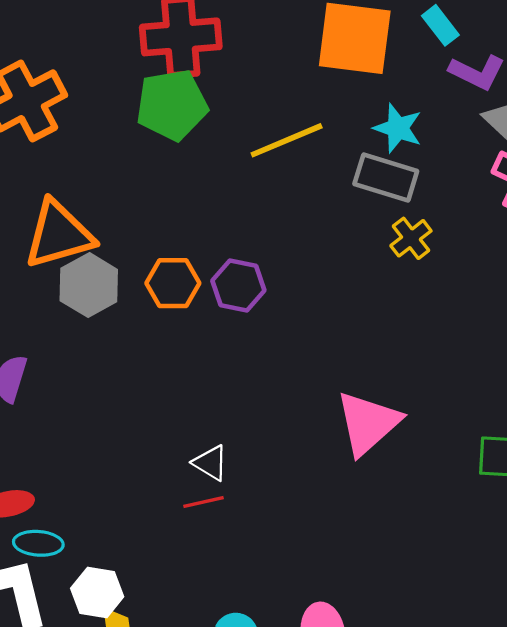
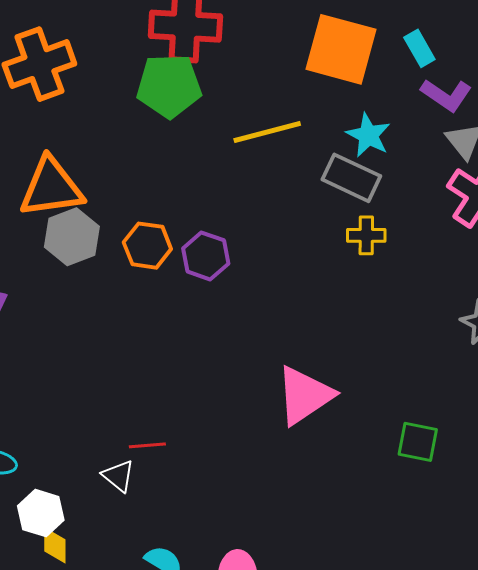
yellow cross: (411, 238) -> (366, 235), turned 30
white triangle: (210, 463) -> (118, 476), moved

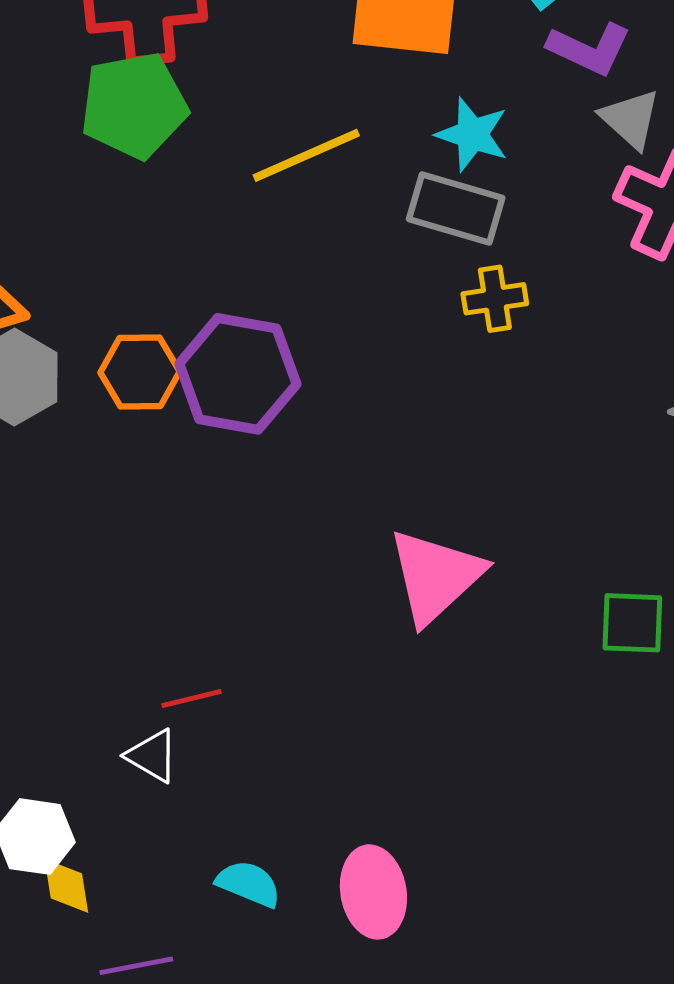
purple hexagon: (206, 256) -> (238, 374), size x1.5

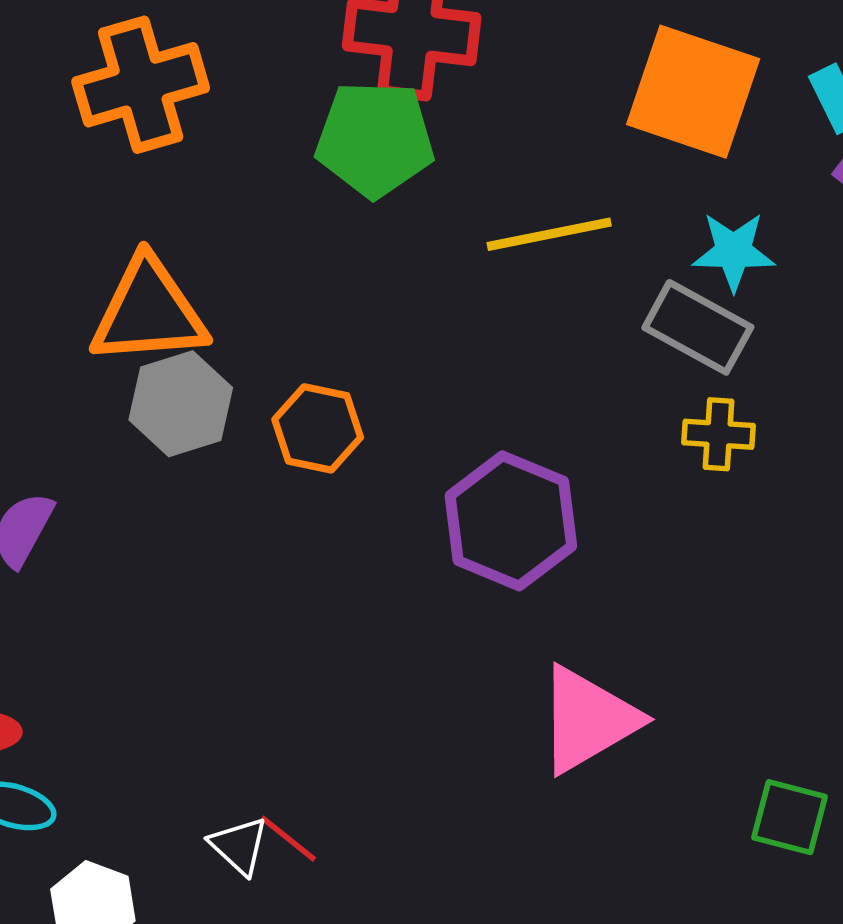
cyan star: (472, 134) -> (734, 251), turned -30
purple hexagon: (238, 374) -> (511, 521), moved
red line: (192, 699) -> (288, 839), moved, turned 40

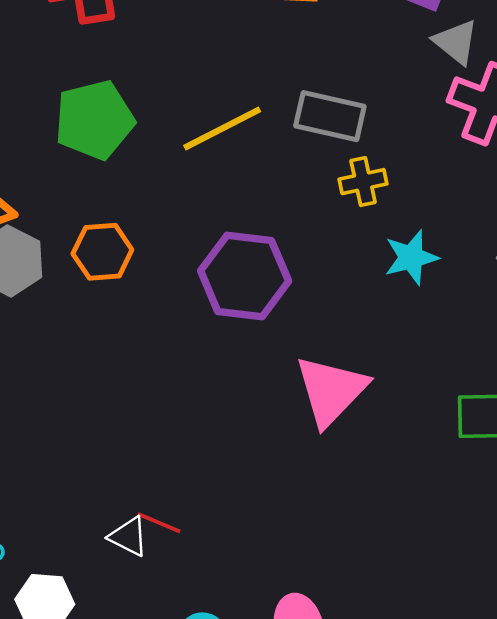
green pentagon: (375, 139) -> (94, 120), moved
yellow line: (549, 234) -> (222, 129), moved
cyan star: (734, 251) -> (411, 257), moved

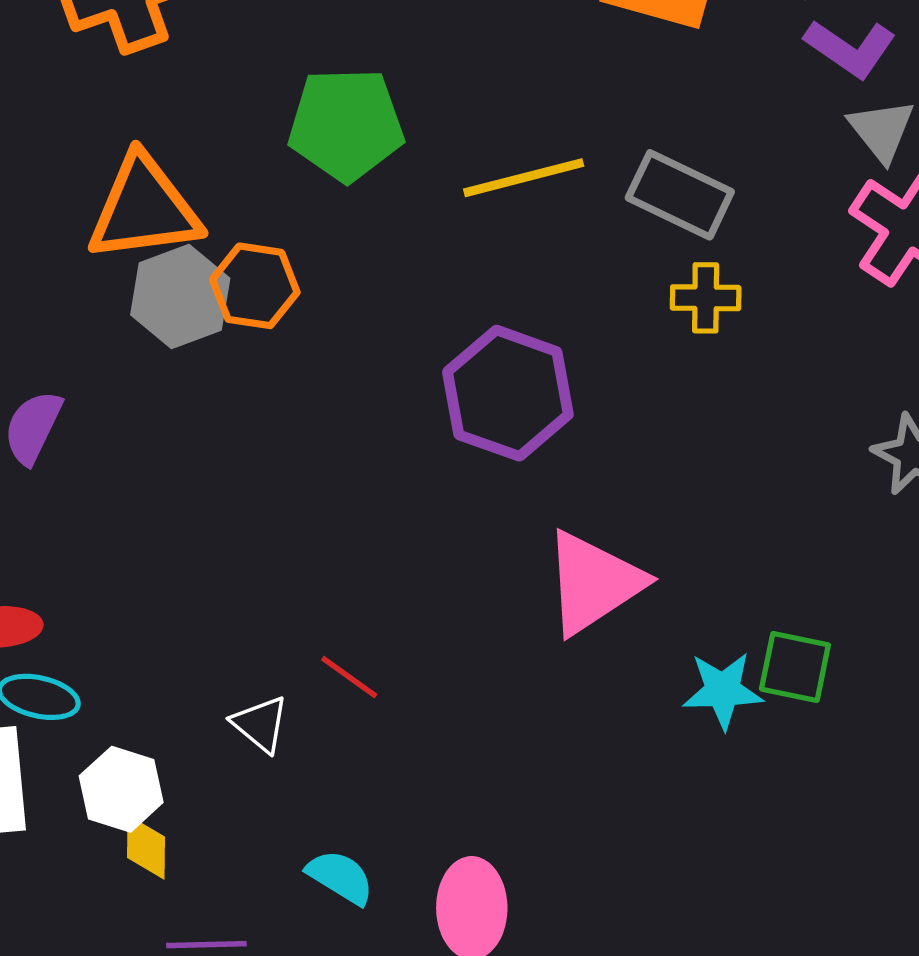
orange hexagon: (102, 252) -> (255, 286), moved
cyan star: (411, 257) -> (723, 690), moved
red line: (159, 523) -> (349, 677), moved

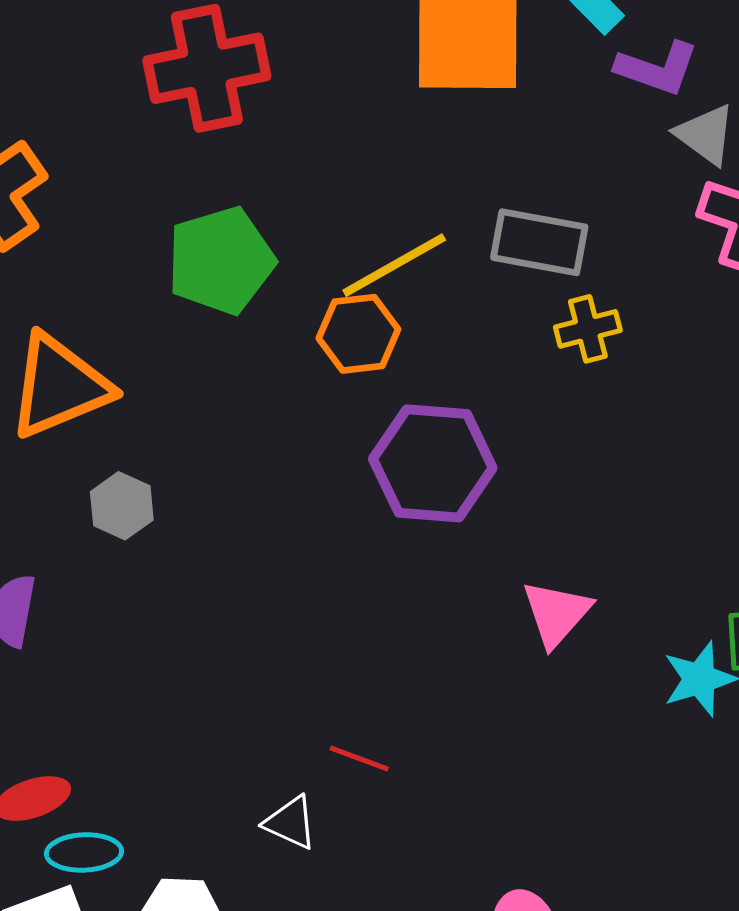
orange hexagon: (255, 286) -> (358, 334), moved
gray hexagon: (180, 296) -> (122, 506), moved, size x0.7
pink triangle: (593, 583) -> (556, 613), size x0.7

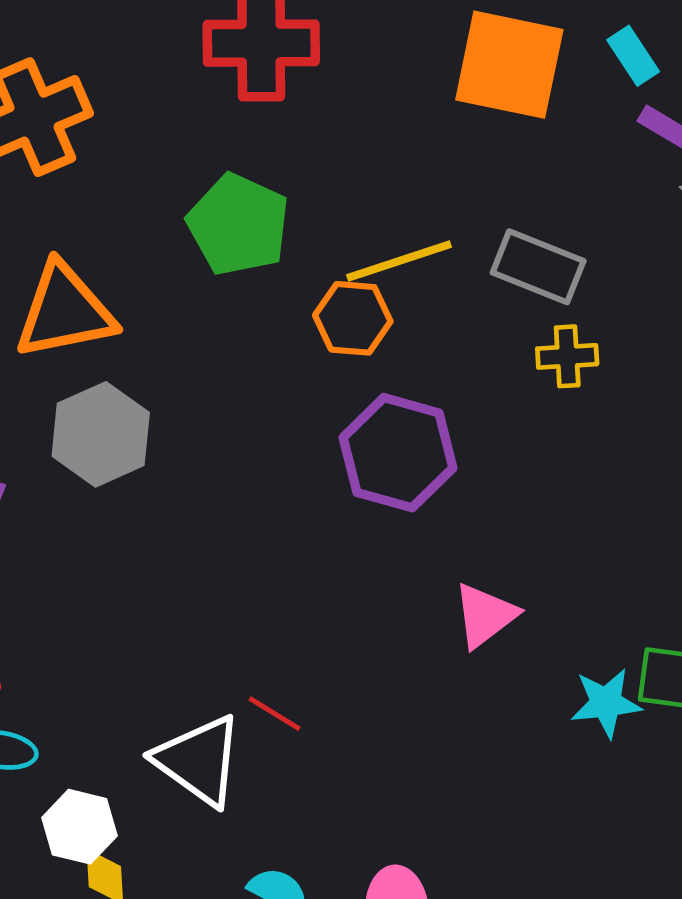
green pentagon: (221, 261) -> (238, 225), turned 30
gray hexagon: (122, 506) -> (101, 434), size x1.6
white triangle: (290, 823) -> (199, 760), size x1.8

